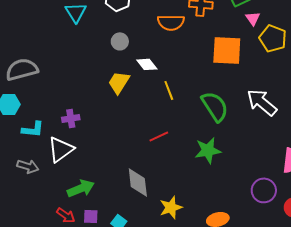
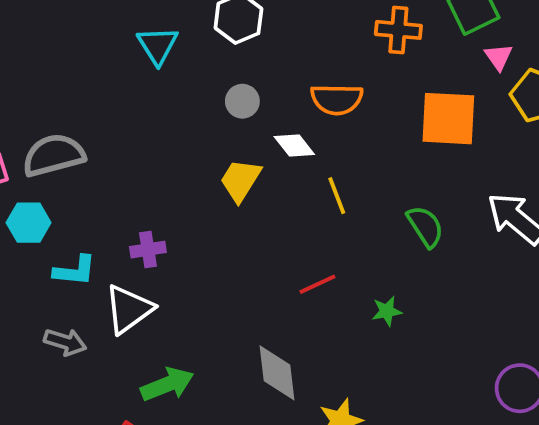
orange semicircle: (171, 22) -> (337, 99), moved
green semicircle: (215, 106) -> (425, 226), size x0.7
green star: (208, 150) -> (387, 311), moved, size x0.6

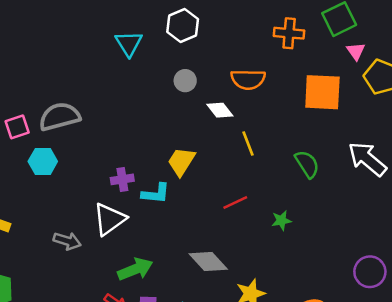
yellow trapezoid: (240, 180) -> (181, 161), moved
cyan L-shape: (75, 271) -> (156, 194), moved
gray diamond: (277, 373) -> (208, 261), turned -36

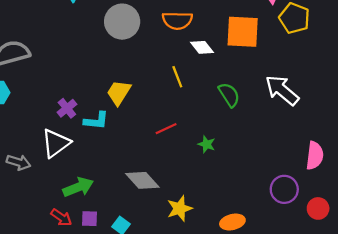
gray circle: (185, 81) -> (122, 22), size x1.8
white diamond: (220, 110) -> (202, 47), moved
purple cross: (122, 179) -> (67, 108), turned -30
green star: (281, 220) -> (207, 144), turned 30

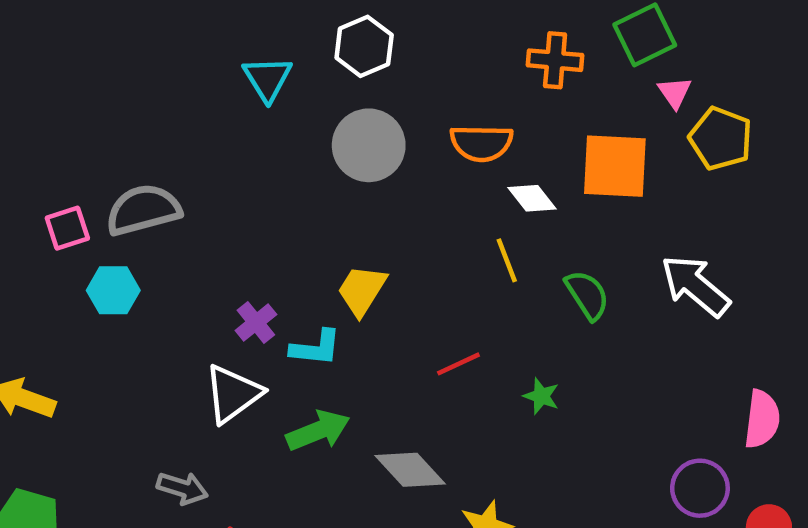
yellow line: (177, 77) -> (507, 260), moved
gray arrow: (19, 162) -> (182, 488), moved
green arrow: (78, 187) -> (318, 431), moved

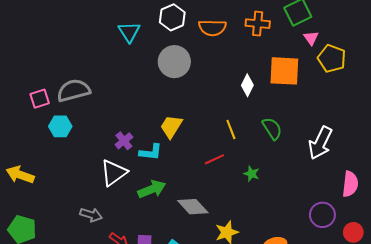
orange semicircle: (481, 143) -> (212, 28), moved
white diamond: (532, 198) -> (247, 85), turned 65
yellow line: (507, 260) -> (231, 130), moved
white arrow: (695, 286) -> (320, 143), moved, turned -104

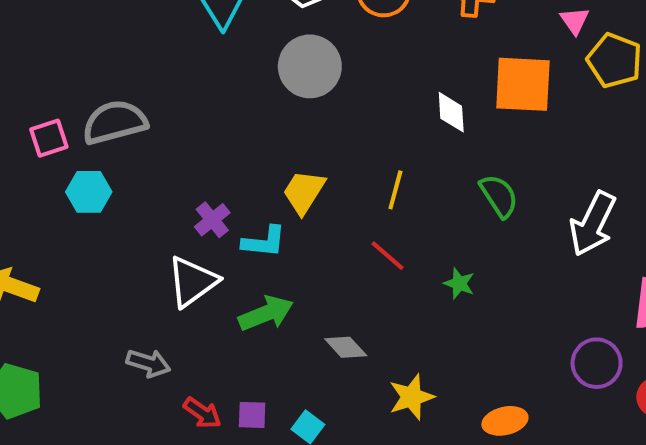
white diamond: (247, 85) -> (451, 112), turned -30
yellow line: (231, 130) -> (395, 190), moved, turned 36
red line: (214, 159) -> (387, 256), turned 66
gray diamond: (193, 207) -> (346, 347), size x0.7

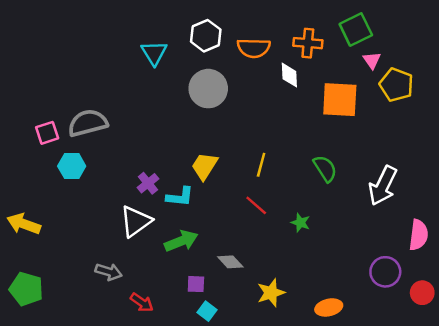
white diamond: (451, 112) -> (289, 75), moved
purple square: (252, 415) -> (196, 284), moved

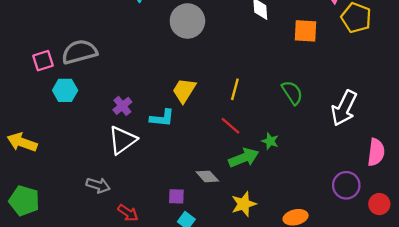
orange square: (340, 100) -> (305, 31), size x0.7
purple cross: (148, 183) -> (122, 106), moved
green arrow: (181, 241) -> (244, 158), moved

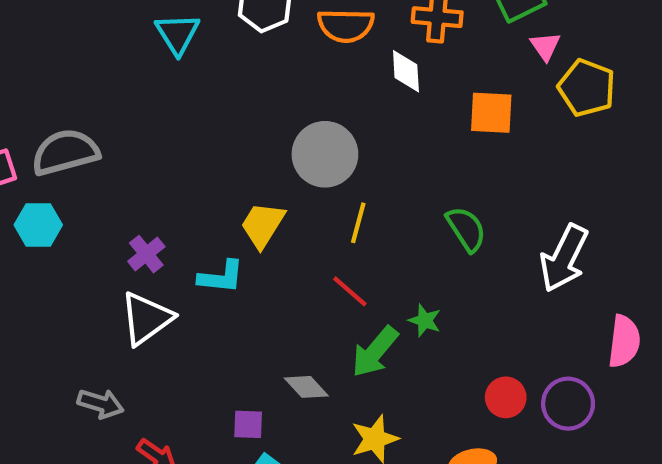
gray circle: (187, 21) -> (325, 154), moved
green arrow: (244, 158) -> (375, 352), turned 152
red circle: (379, 204) -> (506, 397), moved

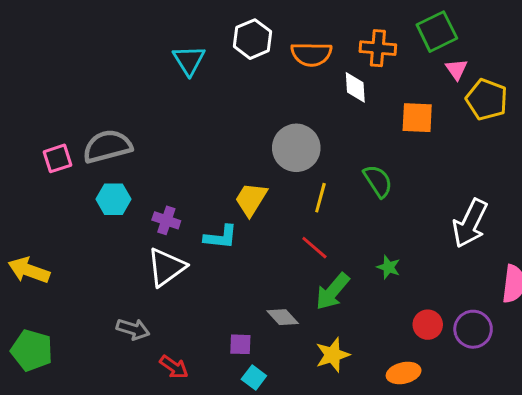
cyan hexagon: (38, 225) -> (113, 199), moved
green semicircle: (466, 229) -> (378, 181), moved
purple cross: (146, 254) -> (166, 220), turned -32
green star: (425, 320) -> (388, 267), moved

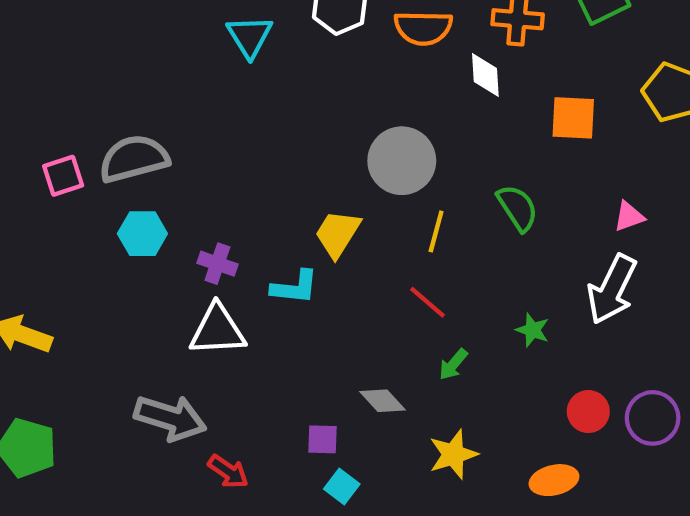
pink triangle: (456, 69) -> (629, 216), moved, turned 45
white arrow: (470, 223) -> (612, 289), moved
white triangle: (166, 267) -> (217, 330), turned 33
green arrow: (333, 291) -> (453, 364), size x0.6
gray arrow: (133, 329) -> (170, 418), size x1.5

